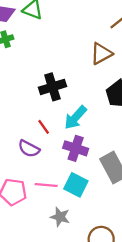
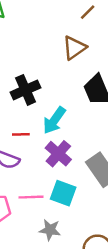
red line: (44, 127) -> (21, 134), turned -49
purple cross: (76, 148) -> (58, 154), turned 30

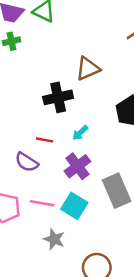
brown triangle: (74, 48) -> (88, 69), moved
cyan arrow: (54, 120) -> (80, 133), size x0.6

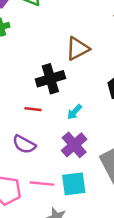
red line: (45, 140) -> (33, 109), moved
cyan square: (74, 206) -> (74, 184), turned -35

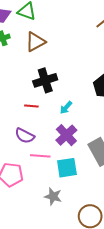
brown triangle: (78, 49) -> (35, 42), moved
pink line: (42, 184) -> (40, 156), moved

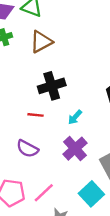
pink line: (40, 156) -> (44, 193), moved, turned -48
cyan square: (67, 168) -> (91, 194), moved, turned -35

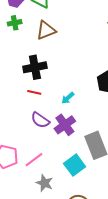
black cross: (52, 86) -> (35, 67), moved
purple semicircle: (27, 149) -> (40, 120), moved

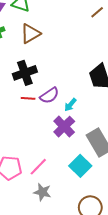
cyan arrow: (68, 98) -> (70, 105), moved
purple semicircle: (40, 120) -> (49, 95), moved, turned -60
gray star: (45, 183) -> (42, 192), moved

